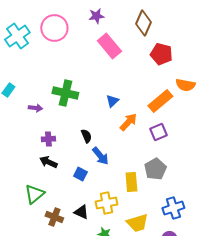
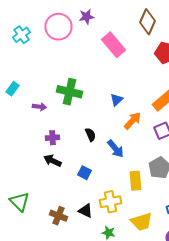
purple star: (96, 16) -> (86, 17), moved
cyan cross: (17, 36) -> (22, 35), size x0.7
blue arrow: (100, 156) -> (116, 149), moved
green triangle: (34, 194) -> (20, 202), moved, turned -35

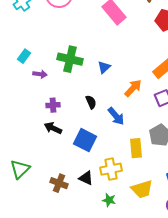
cyan rectangle: (12, 89) -> (24, 56), moved
blue triangle: (116, 100) -> (104, 67), moved
blue square: (84, 173) -> (85, 140), size x1.6
green triangle: (20, 202) -> (20, 169), turned 30

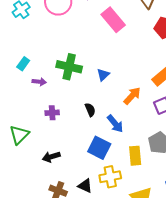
black arrow: (53, 128) -> (51, 157), moved, turned -42
blue square: (85, 140) -> (99, 148), moved
green triangle: (20, 169) -> (19, 135), moved

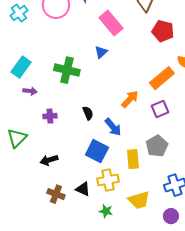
cyan rectangle: (23, 64) -> (21, 67), size x1.5
blue triangle: (103, 75) -> (101, 52), moved
purple arrow: (39, 82) -> (30, 91), moved

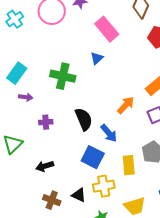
black semicircle: (88, 113) -> (84, 119), size x1.6

